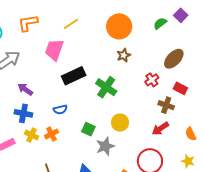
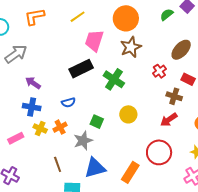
pink trapezoid: (54, 50) -> (94, 41), moved
brown star: (124, 55) -> (131, 47), size x1.5
gray star: (105, 146) -> (83, 141), moved

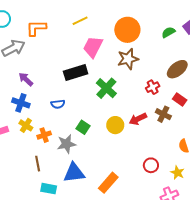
orange L-shape: (34, 17) -> (36, 28), moved
red arrow: (169, 120) -> (138, 119), moved
orange cross: (60, 127) -> (44, 135), moved
red circle: (159, 152) -> (151, 165), moved, size x0.6

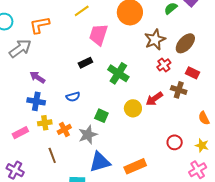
brown star: (128, 59) -> (155, 40), moved
black rectangle: (76, 72) -> (85, 63), size x0.6
yellow cross: (26, 125) -> (45, 123), turned -32
brown line: (38, 164) -> (52, 155), moved
orange rectangle: (108, 183) -> (135, 166), turned 35

